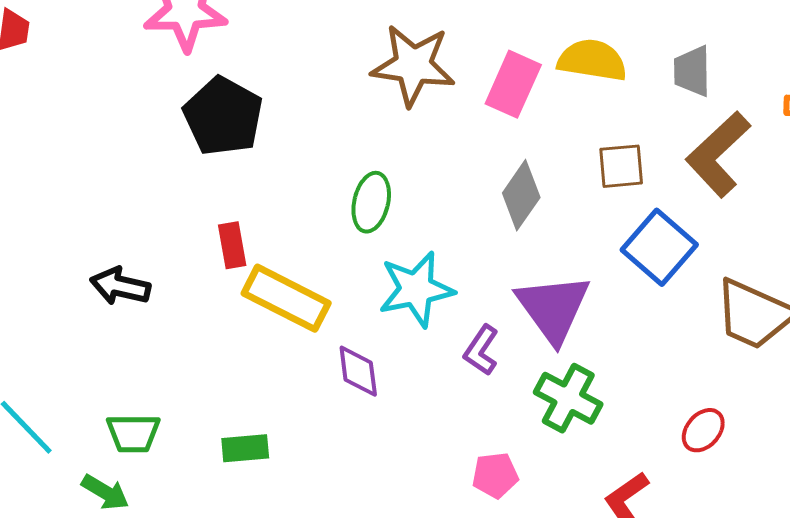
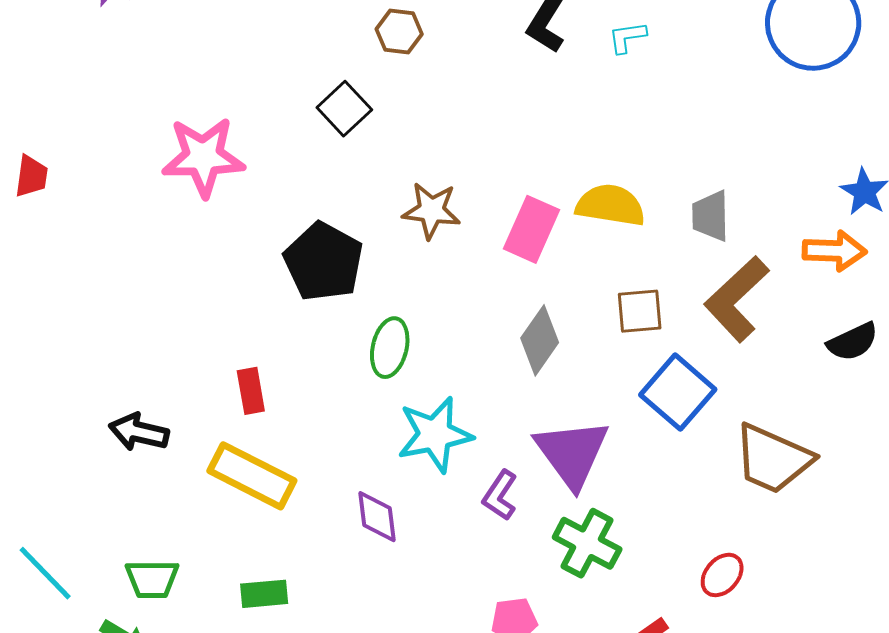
brown star: (413, 65) -> (431, 211), size x0.7
black pentagon: (223, 116) -> (324, 262), moved
yellow rectangle: (286, 298) -> (252, 476), moved

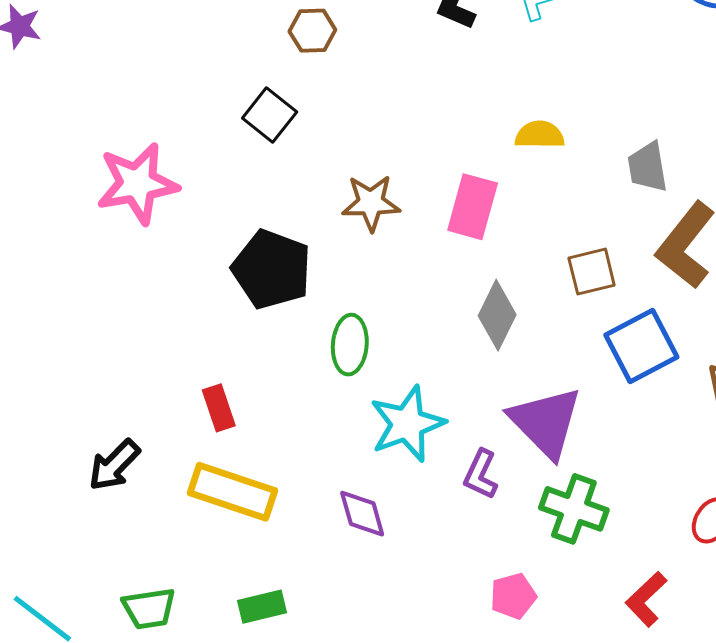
yellow semicircle: (610, 205) -> (540, 135), moved, size x0.7
blue square: (678, 392) -> (641, 346), turned 30
black arrow: (139, 432) -> (114, 465), turned -50

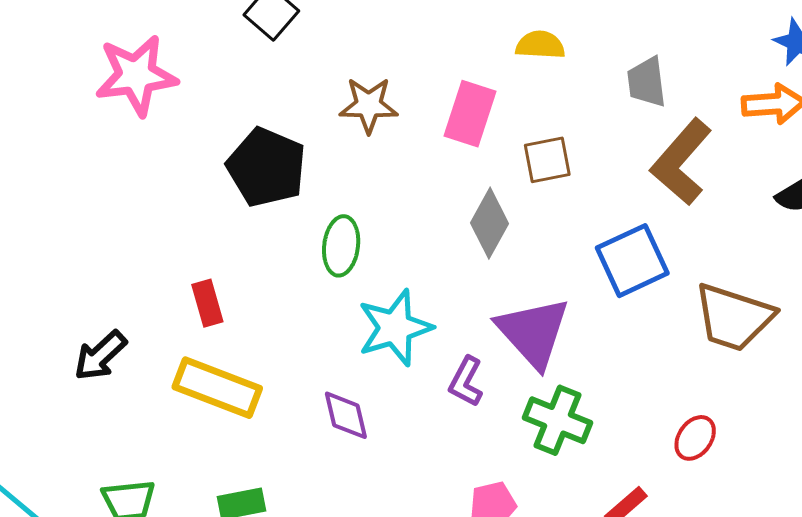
brown square: (592, 272) -> (547, 160), moved

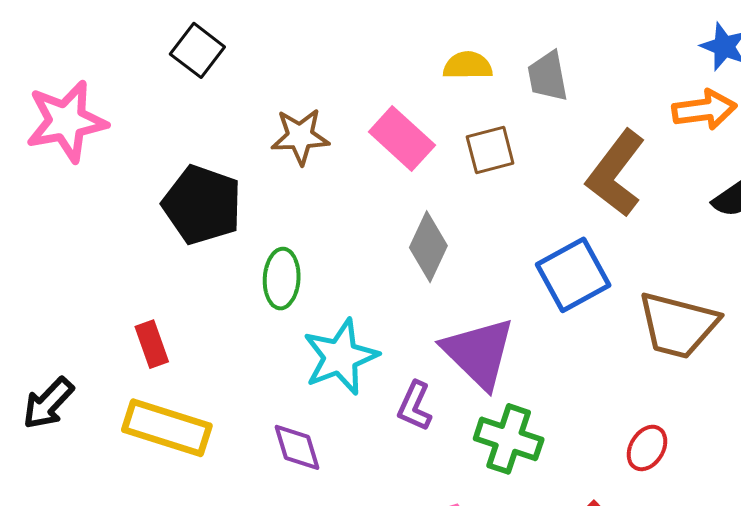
gray trapezoid: (647, 82) -> (548, 76), moved
pink rectangle: (470, 114) -> (402, 139), turned -62
brown square: (547, 160) -> (490, 150), moved

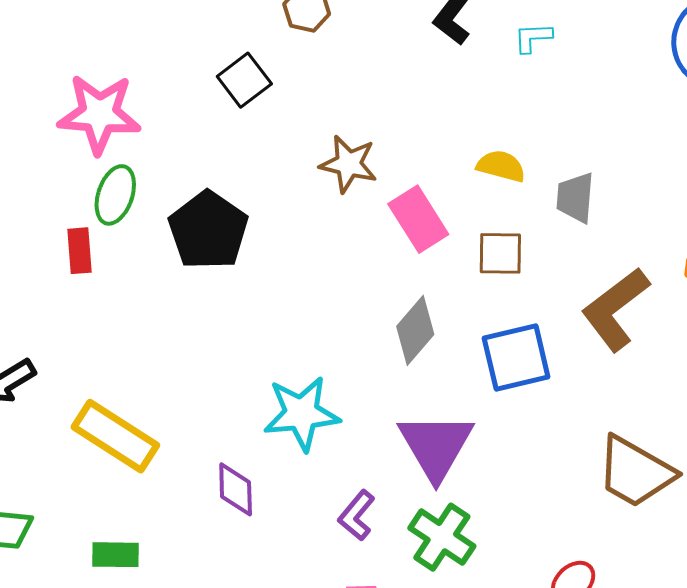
brown star: (300, 136) -> (348, 164), moved
blue square: (573, 275) -> (516, 358), moved
green ellipse: (282, 279) -> (115, 195), moved
red rectangle: (152, 344) -> (80, 251), moved
purple L-shape: (415, 406) -> (357, 515), moved

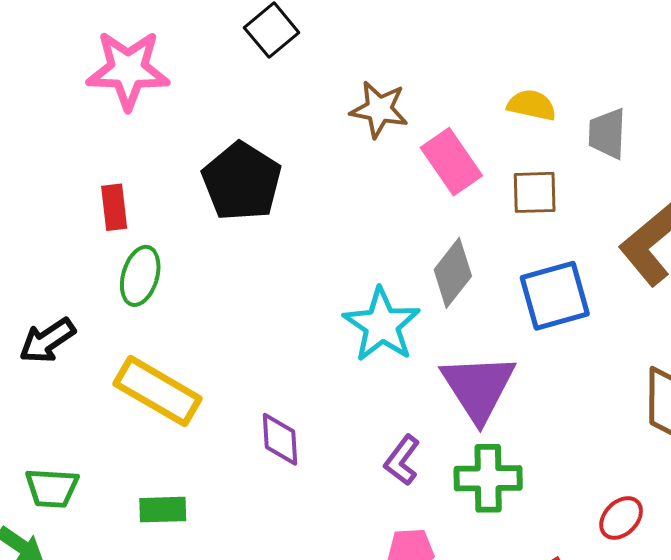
green ellipse: (115, 195) -> (140, 276), moved
cyan star: (301, 413) -> (382, 325), moved, turned -30
green cross: (442, 537) -> (488, 478), turned -32

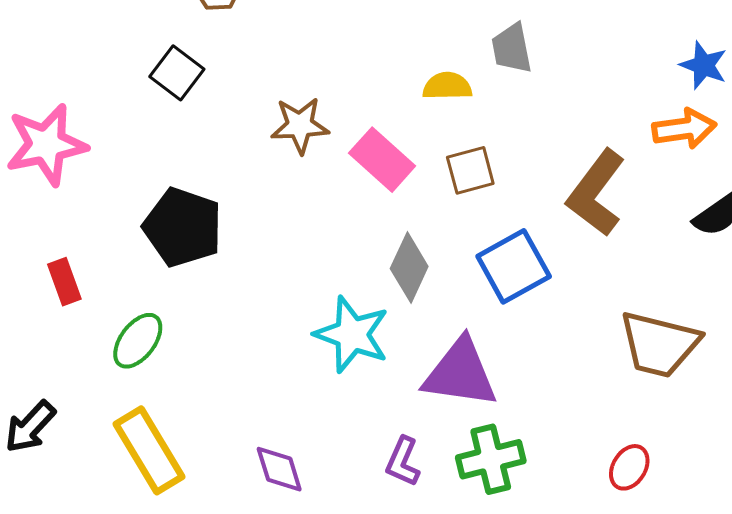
gray trapezoid: (607, 134) -> (512, 48), moved
green ellipse: (140, 276) -> (138, 341), moved, turned 34
purple triangle: (478, 388) -> (460, 373), turned -36
yellow rectangle: (158, 391) -> (149, 450), turned 42

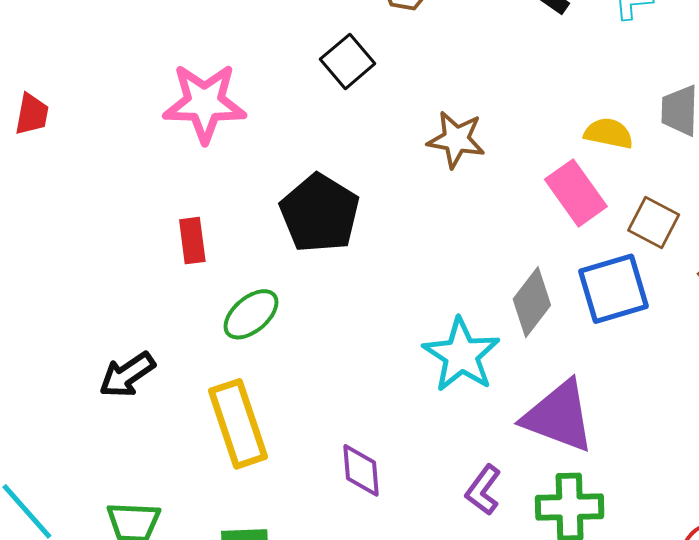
pink rectangle: (382, 160) -> (576, 193), moved
brown square: (470, 170) -> (654, 222), moved, turned 30
blue square: (514, 266) -> (614, 289), moved

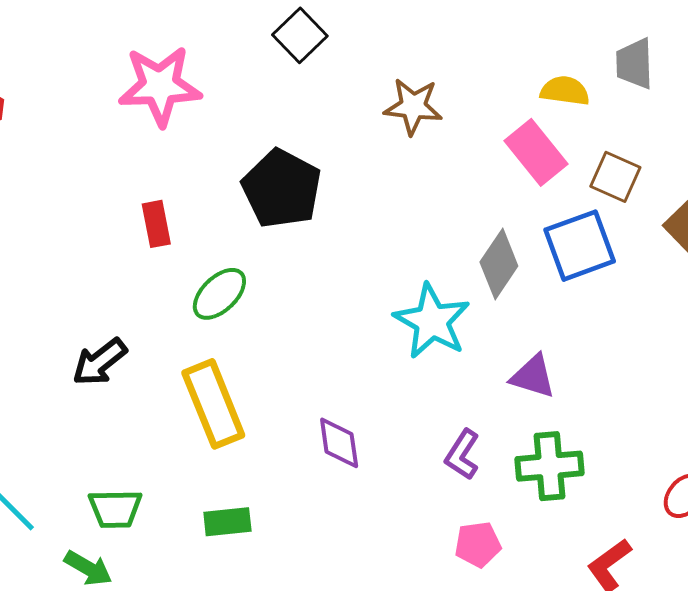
purple triangle: (559, 416) -> (533, 376), size x0.6

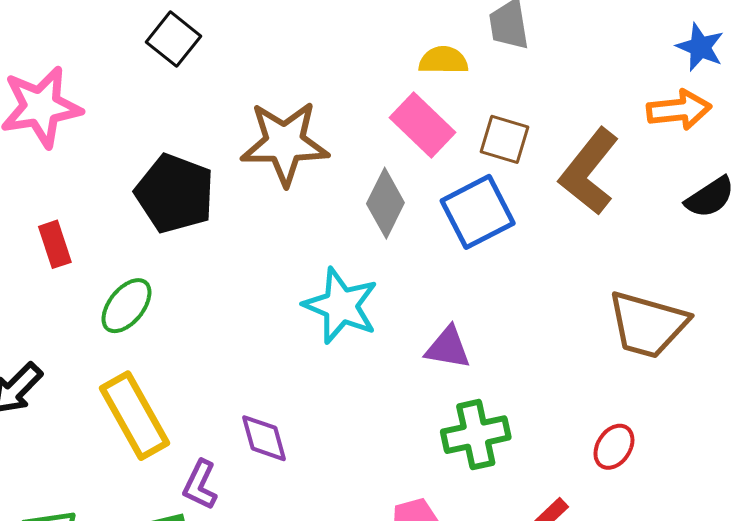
brown star: (413, 106) -> (285, 143), moved, size x1.5
gray diamond: (499, 264) -> (385, 203), moved
purple L-shape: (462, 455) -> (200, 485), moved

